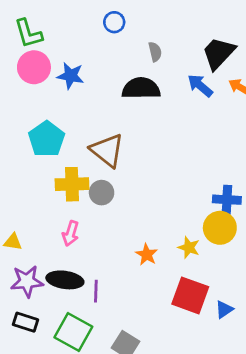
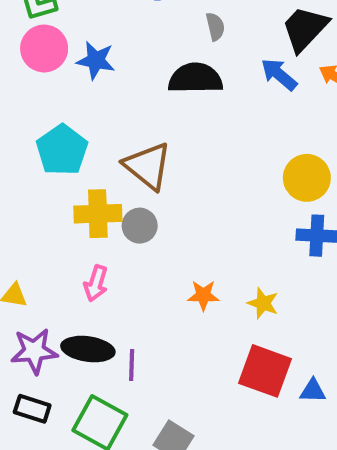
yellow circle: (220, 228) -> (307, 178), moved
orange star: (147, 255) -> (203, 295), moved, turned -30
blue triangle: (224, 309) -> (313, 391), turned 36

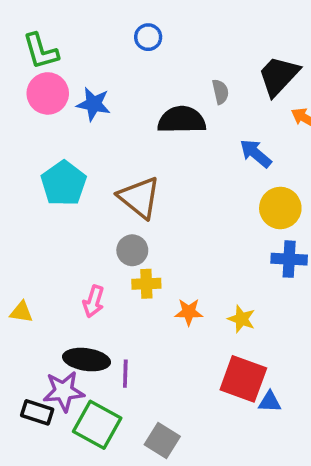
gray semicircle: (215, 27) -> (220, 92), moved
blue arrow: (279, 74) -> (256, 153), moved
yellow cross: (98, 214) -> (146, 284), moved, size x0.7
purple star: (34, 351) -> (64, 391), moved
blue triangle: (313, 391) -> (270, 402), moved

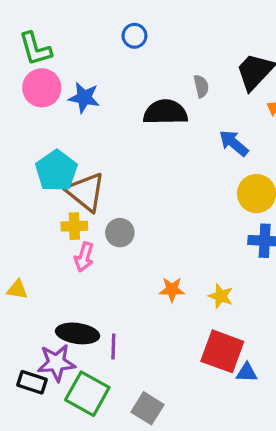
brown triangle: (139, 197) -> (86, 192), moved
yellow cross: (146, 284) -> (74, 226), moved
pink arrow: (94, 301) -> (84, 257), moved

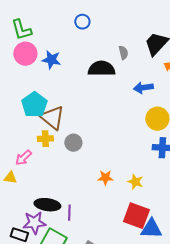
blue arrow: (234, 143) -> (143, 88), turned -48
pink arrow: (84, 257) -> (23, 158), moved, turned 30
blue triangle: (247, 373) -> (151, 229), size x1.6

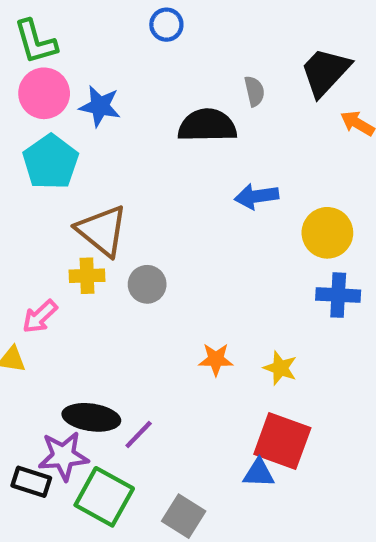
blue arrow: (143, 88) -> (257, 196), moved
cyan pentagon: (34, 105) -> (51, 162), moved
purple line: (69, 213) -> (139, 435), turned 42
blue triangle: (151, 229) -> (259, 473), moved, size x0.7

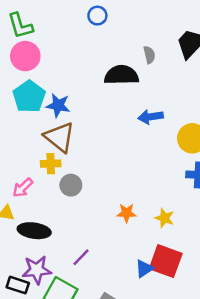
blue star: (100, 106) -> (58, 105), moved
gray circle: (147, 284) -> (71, 185), moved
black ellipse: (91, 417) -> (34, 231), moved
blue triangle: (259, 473) -> (144, 269), moved, turned -36

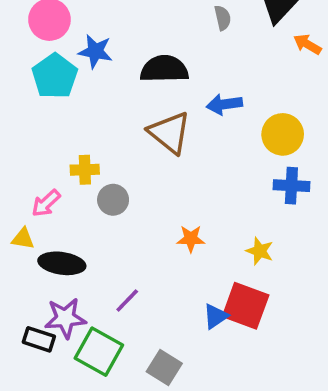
black semicircle: (121, 75) -> (164, 69), moved
blue star: (58, 105) -> (95, 51), moved
brown triangle: (59, 137) -> (170, 133), moved
yellow star: (164, 218) -> (260, 251), moved

